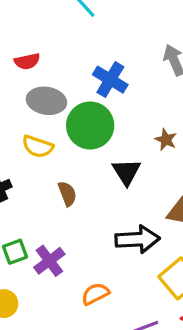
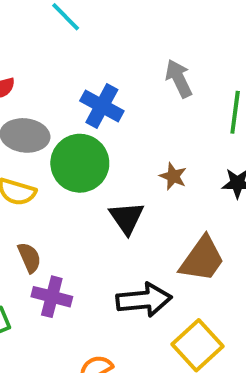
brown semicircle: (67, 194) -> (29, 258), moved
purple cross: (49, 261) -> (52, 297), moved, turned -36

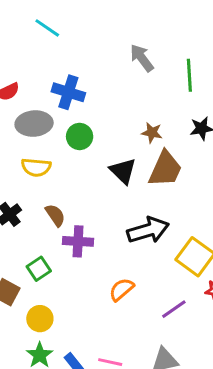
blue cross: (102, 106) -> (68, 92), moved
green circle: (80, 163) -> (80, 136), size x0.6
brown trapezoid: (202, 259) -> (165, 169), moved

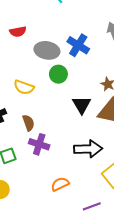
blue cross: (68, 92) -> (78, 45), moved
gray ellipse: (34, 124) -> (47, 50), moved

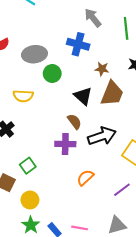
blue cross: (78, 45) -> (78, 44), moved
brown semicircle: (28, 123) -> (74, 122), moved
purple cross: (39, 144) -> (65, 144), moved

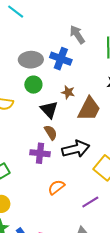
gray ellipse: (34, 54) -> (31, 60), moved
brown star: (102, 69) -> (68, 92), moved
black triangle: (83, 96) -> (49, 110), moved

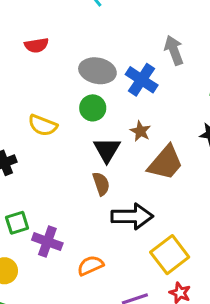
purple cross: (40, 153) -> (47, 242), moved

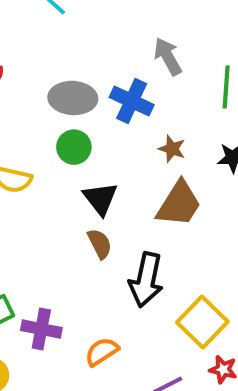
brown star: (140, 131) -> (172, 149), moved
black arrow: (132, 216) -> (146, 280), turned 111

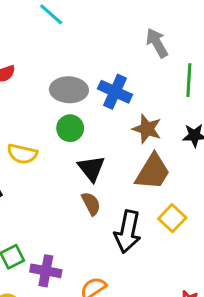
gray arrow: (168, 56) -> (157, 43), moved
brown star: (172, 149) -> (147, 129), size x1.4
yellow square: (202, 322) -> (172, 218), moved, size x0.7

